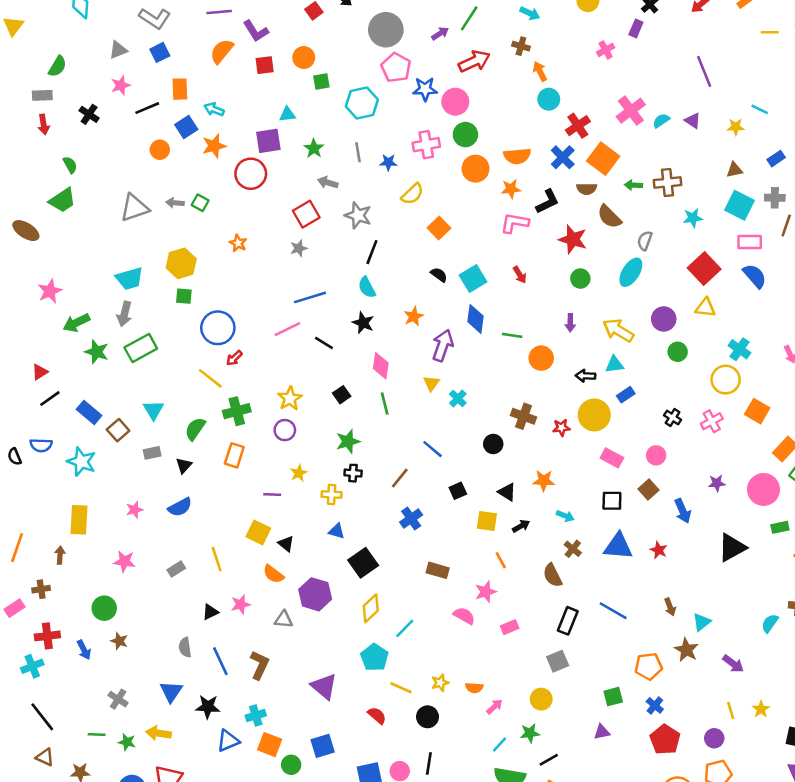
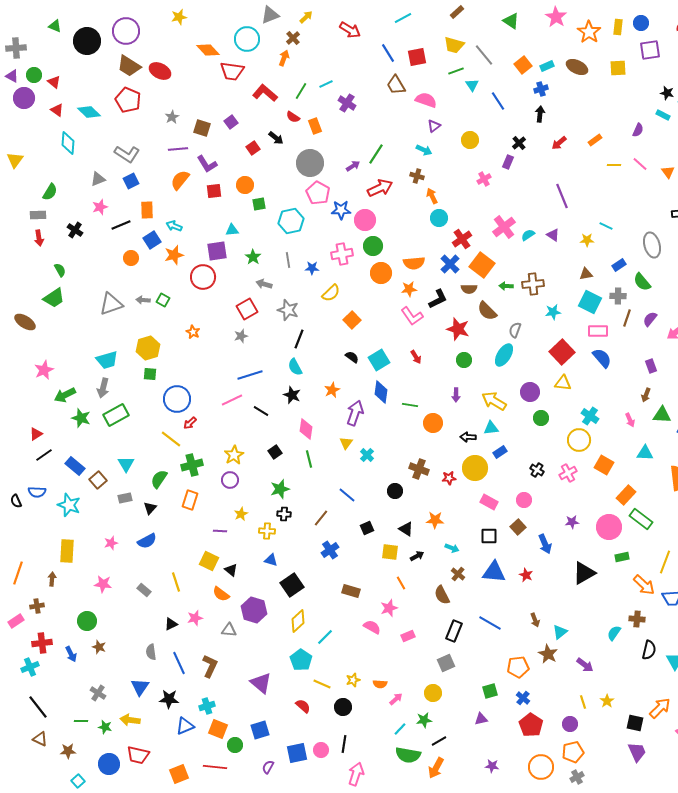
pink L-shape: (515, 223) -> (412, 316), turned -135
gray rectangle: (176, 569) -> (144, 590), turned 72

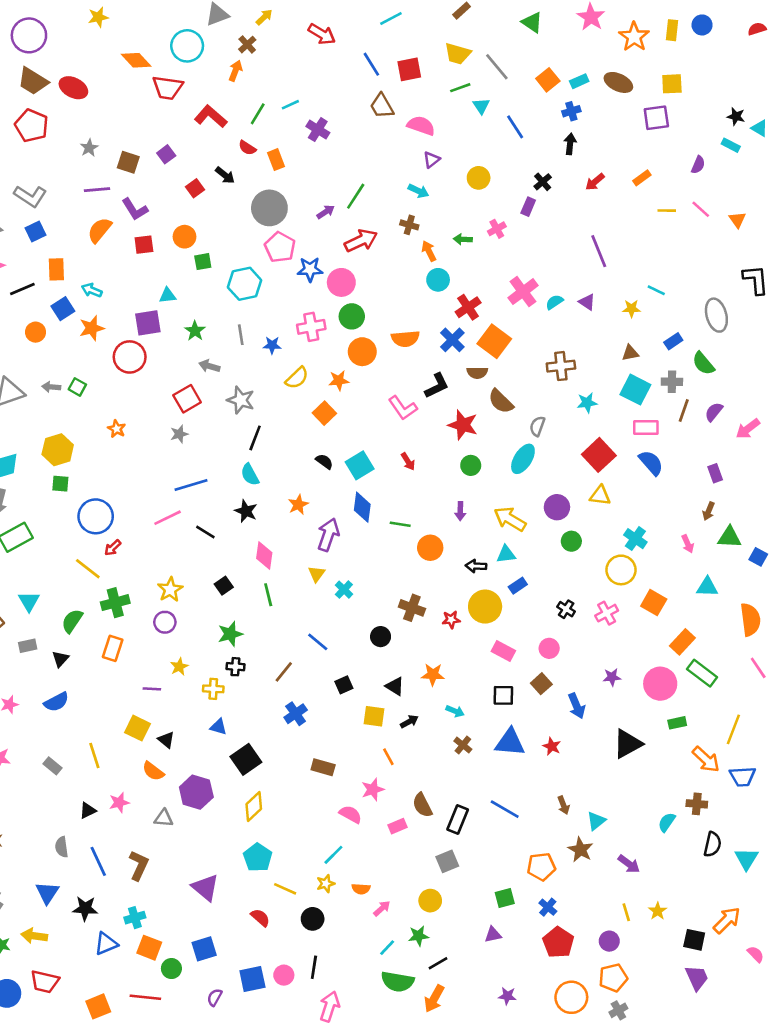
purple square: (650, 50) -> (656, 118), moved
green arrow: (506, 286) -> (463, 239), moved
orange star: (409, 289) -> (339, 380), moved
brown semicircle: (442, 595) -> (422, 805), moved
cyan line: (325, 637) -> (333, 855), moved

